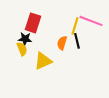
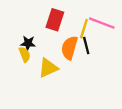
red rectangle: (33, 23) -> (55, 20), moved
orange semicircle: (62, 43) -> (69, 48), size x1.5

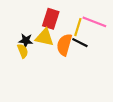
black line: (86, 45) -> (80, 43), turned -49
yellow triangle: (48, 68) -> (45, 37), moved, turned 36

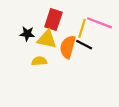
black star: (26, 41) -> (27, 34), moved
yellow semicircle: (23, 51) -> (39, 61), moved, turned -72

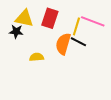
black star: (27, 34) -> (16, 32), moved
yellow triangle: (47, 39) -> (24, 18), moved

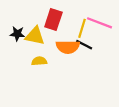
yellow triangle: (24, 18) -> (35, 36), moved
orange semicircle: (63, 44) -> (68, 47), turned -105

